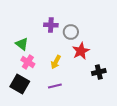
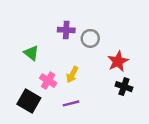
red star: (81, 51) -> (118, 61), moved
pink cross: (28, 62) -> (48, 81), moved
black cross: (99, 72) -> (124, 87), turned 32

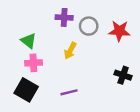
red star: (118, 61) -> (119, 31), moved, turned 30
yellow arrow: (72, 75) -> (70, 51), moved
pink cross: (48, 81) -> (33, 63), moved, turned -35

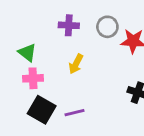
gray circle: (89, 26) -> (107, 27), moved
black square: (26, 90) -> (42, 110), moved

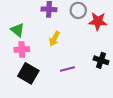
purple line: (75, 113) -> (67, 69), moved

